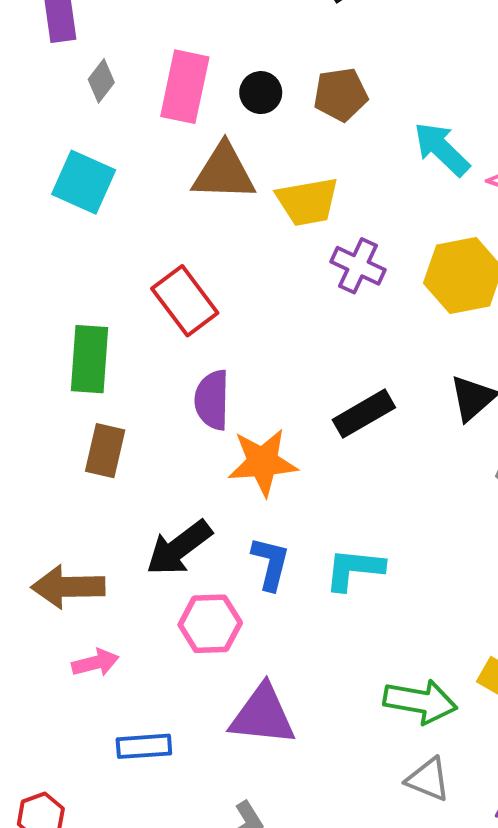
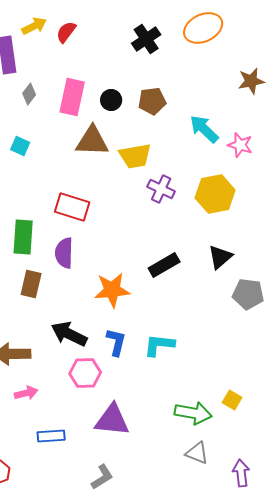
cyan square: (84, 182) -> (20, 146), size x0.6
red rectangle: (185, 301) -> (72, 207), turned -36
purple semicircle: (212, 400) -> (64, 253), moved
black arrow: (179, 548) -> (69, 334), turned 63

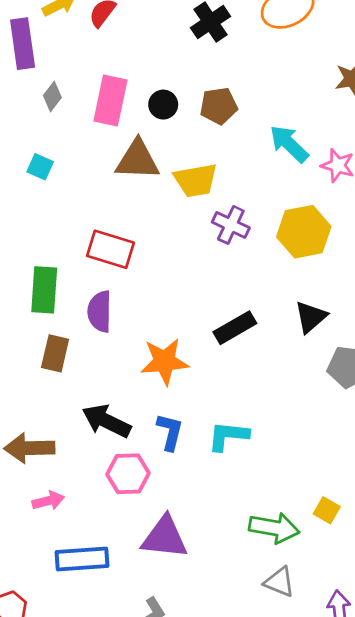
blue rectangle: (51, 436) -> (82, 559), size x1.4

